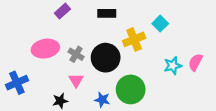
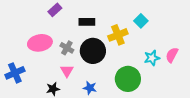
black rectangle: (107, 13) -> (87, 22), moved
green circle: (131, 89) -> (128, 79), moved

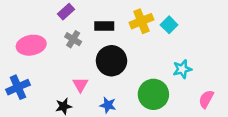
yellow cross: (118, 35) -> (141, 21), moved
pink ellipse: (40, 43) -> (31, 45), moved
gray cross: (67, 48) -> (73, 39), moved
pink semicircle: (172, 55) -> (206, 99), moved

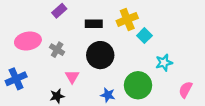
cyan square: (169, 25) -> (144, 36), moved
gray cross: (73, 39) -> (57, 50), moved
blue star: (108, 105) -> (108, 95), moved

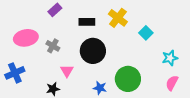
yellow cross: (127, 19) -> (118, 18), turned -30
cyan square: (144, 36) -> (146, 33), moved
cyan star: (164, 63) -> (170, 58), moved

